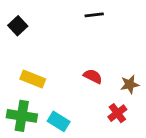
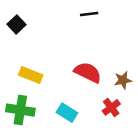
red semicircle: (93, 76) -> (88, 72), size x1.5
cyan rectangle: (59, 121) -> (67, 113), moved

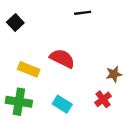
red semicircle: (88, 72) -> (62, 58), moved

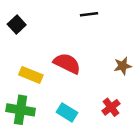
brown star: (114, 74) -> (123, 66), moved

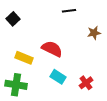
brown star: (123, 66) -> (94, 33), moved
cyan rectangle: (67, 112) -> (58, 77), moved

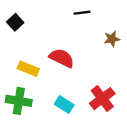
cyan rectangle: (58, 77) -> (64, 105), moved
red cross: (86, 83) -> (102, 99), size x1.5

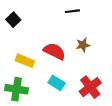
brown star: (112, 39) -> (83, 45), moved
cyan rectangle: (64, 105) -> (57, 83), moved

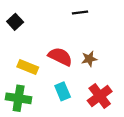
brown star: (83, 45) -> (89, 59), moved
cyan rectangle: (57, 83) -> (63, 91), turned 35

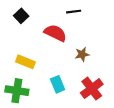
black square: (15, 22) -> (21, 16), moved
red semicircle: (60, 57) -> (55, 33), moved

